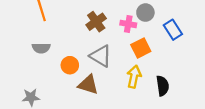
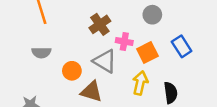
pink cross: (128, 24) -> (124, 42), moved
blue rectangle: (173, 30) -> (182, 46), moved

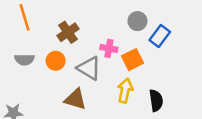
brown cross: (100, 24) -> (68, 32), moved
blue rectangle: (182, 46) -> (160, 36), moved, turned 70
orange circle: (72, 71) -> (56, 61), moved

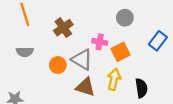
blue rectangle: (160, 36) -> (158, 41), moved
orange circle: (56, 61) -> (58, 65), moved
brown triangle: (75, 99) -> (85, 87), moved

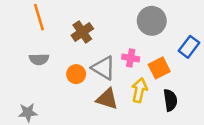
gray circle: (125, 18) -> (152, 21), size x1.5
pink cross: (100, 42) -> (131, 58), moved
orange square: (120, 52) -> (159, 68), moved

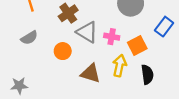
gray semicircle: (39, 59) -> (29, 38), turned -30
gray triangle: (103, 68) -> (87, 32), moved

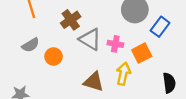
blue rectangle: (164, 27) -> (160, 27), moved
orange circle: (63, 51) -> (53, 56), moved
black semicircle: (147, 74) -> (169, 83), moved

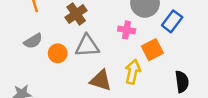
gray triangle: (90, 39) -> (87, 46), moved, turned -35
pink cross: (115, 44) -> (127, 30), moved

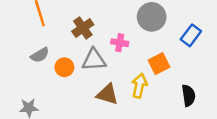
blue rectangle: (172, 21) -> (191, 35), moved
pink cross: (127, 30) -> (120, 43), moved

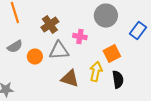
black semicircle: (188, 96) -> (118, 80), moved

